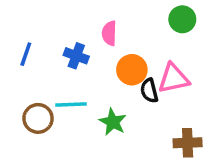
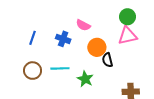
pink semicircle: (109, 33) -> (83, 25), turned -64
pink triangle: (174, 78) -> (127, 36), moved
brown circle: (38, 118) -> (33, 71), moved

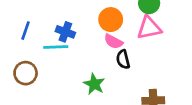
pink semicircle: (83, 25) -> (113, 42), moved
orange circle: (97, 47) -> (111, 20), moved
cyan line: (60, 68) -> (56, 47), moved

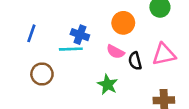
pink triangle: (149, 28) -> (164, 54), moved
blue line: (26, 31) -> (31, 33), moved
pink semicircle: (113, 42) -> (115, 52), moved

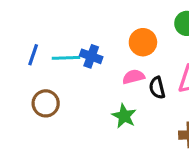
cyan line: (71, 49) -> (66, 58), moved
pink semicircle: (115, 52) -> (134, 77), turned 138

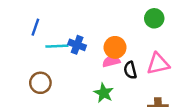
orange circle: (143, 42) -> (115, 47), moved
blue line: (33, 55) -> (35, 27), moved

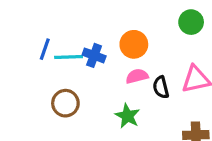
blue line: (35, 27) -> (45, 49), moved
orange circle: (115, 47) -> (134, 44), moved
brown circle: (40, 83) -> (65, 103), moved

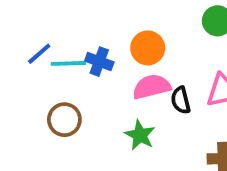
blue line: (45, 49) -> (39, 54), turned 30
pink semicircle: (137, 76) -> (152, 87), size x1.4

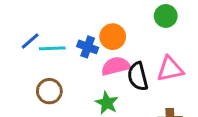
blue cross: (99, 62) -> (88, 47), moved
black semicircle: (181, 100) -> (138, 76), size x1.4

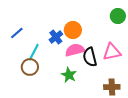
green circle: (166, 16) -> (118, 16), moved
blue cross: (88, 47) -> (56, 37), turned 32
cyan line: (52, 48) -> (34, 52), moved, turned -60

